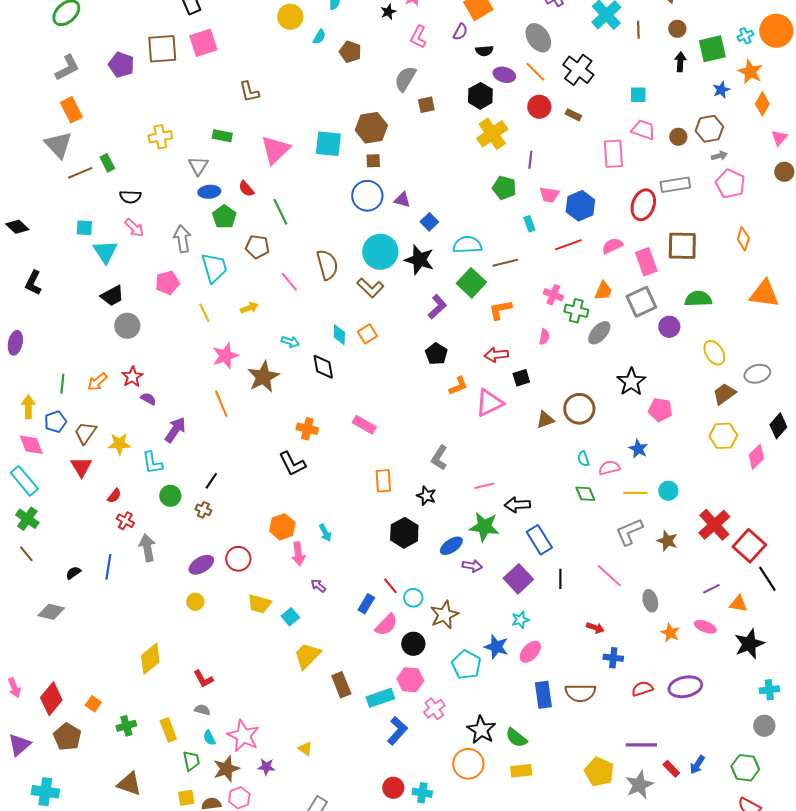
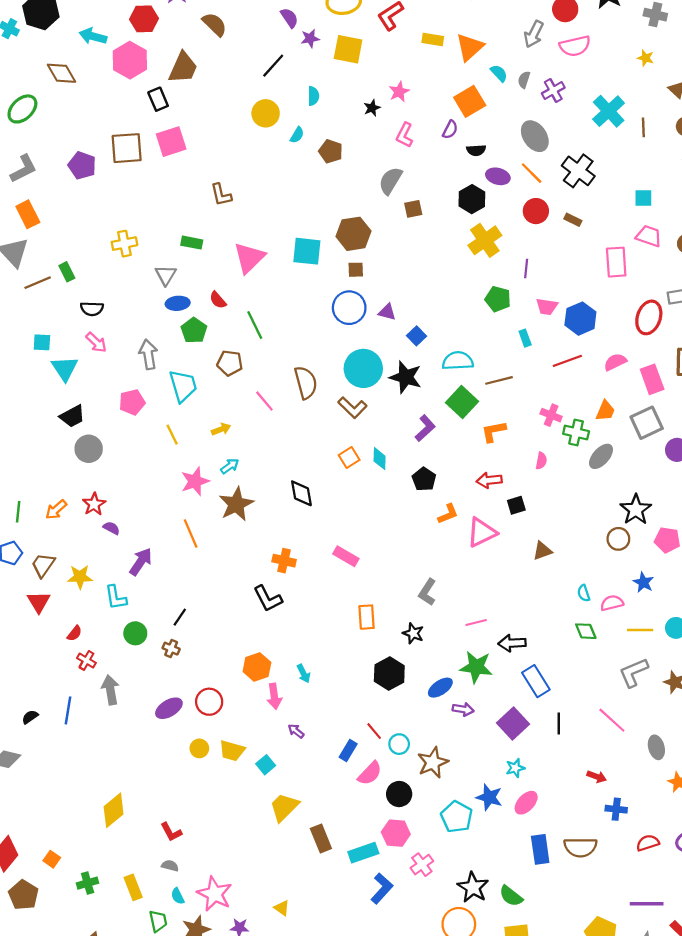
cyan diamond: (339, 335) -> (380, 459), moved
cyan arrow: (290, 342) -> (230, 466), moved, turned -54
brown circle: (579, 409) -> (618, 539), moved, size x0.7
yellow circle: (195, 602) -> (199, 748), moved

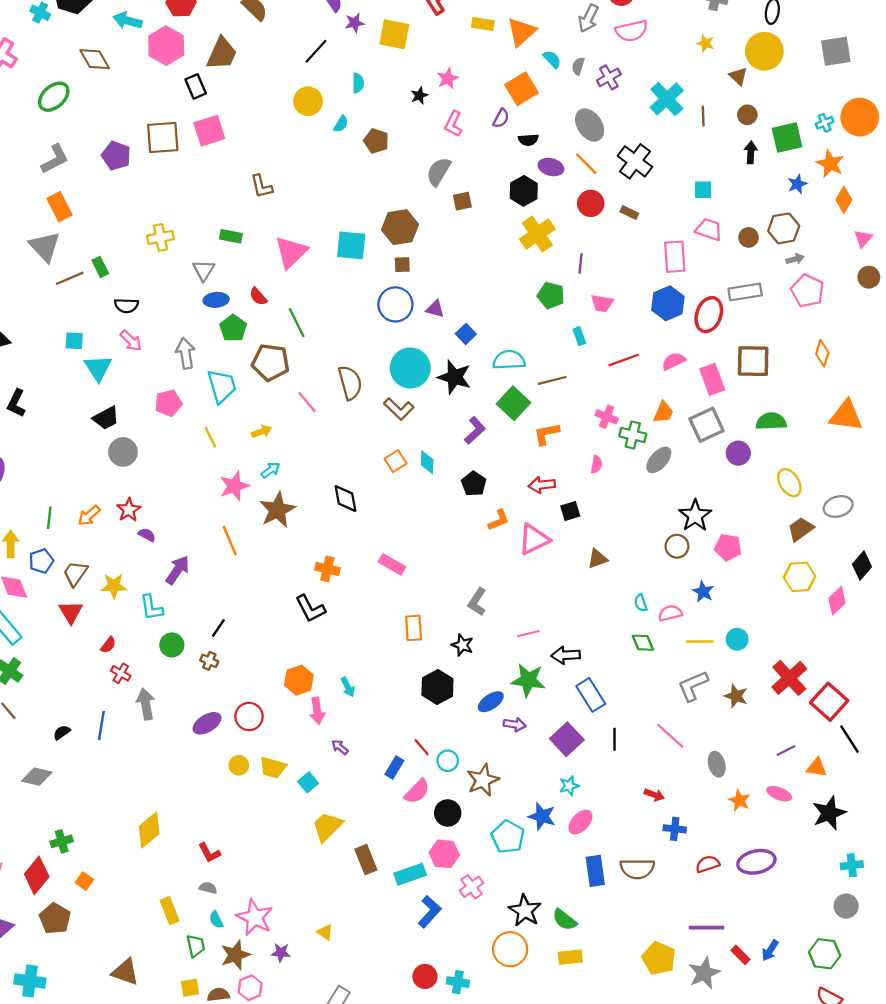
blue hexagon: (580, 319) -> (668, 303), moved
brown pentagon: (230, 363) -> (271, 362), size x1.4
green cross: (88, 883) -> (62, 841), moved

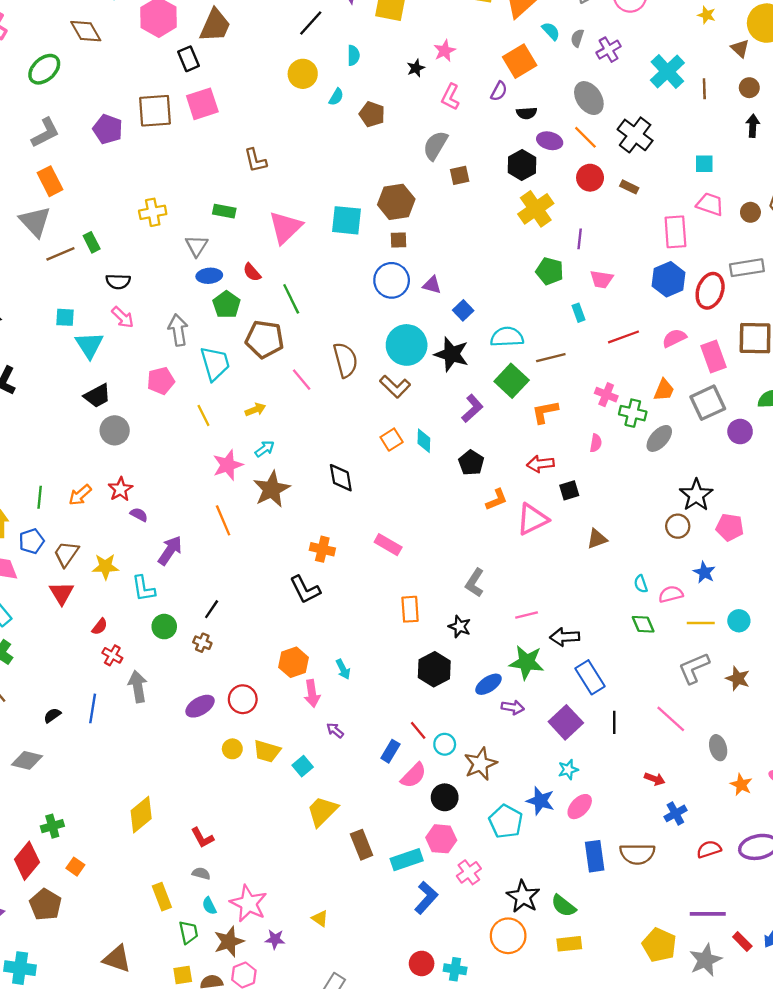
blue cross: (675, 829) -> (675, 813), turned -35

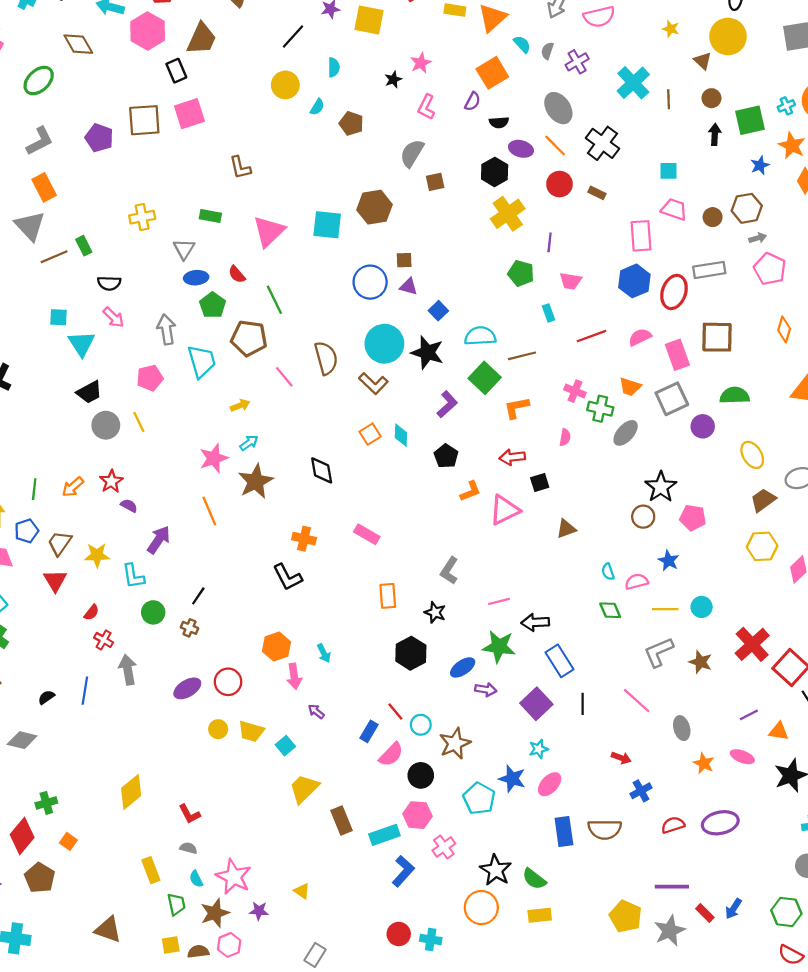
brown square: (398, 240) -> (404, 260), moved
orange trapezoid: (664, 390) -> (630, 387), turned 85
yellow line: (203, 415) -> (139, 422), moved

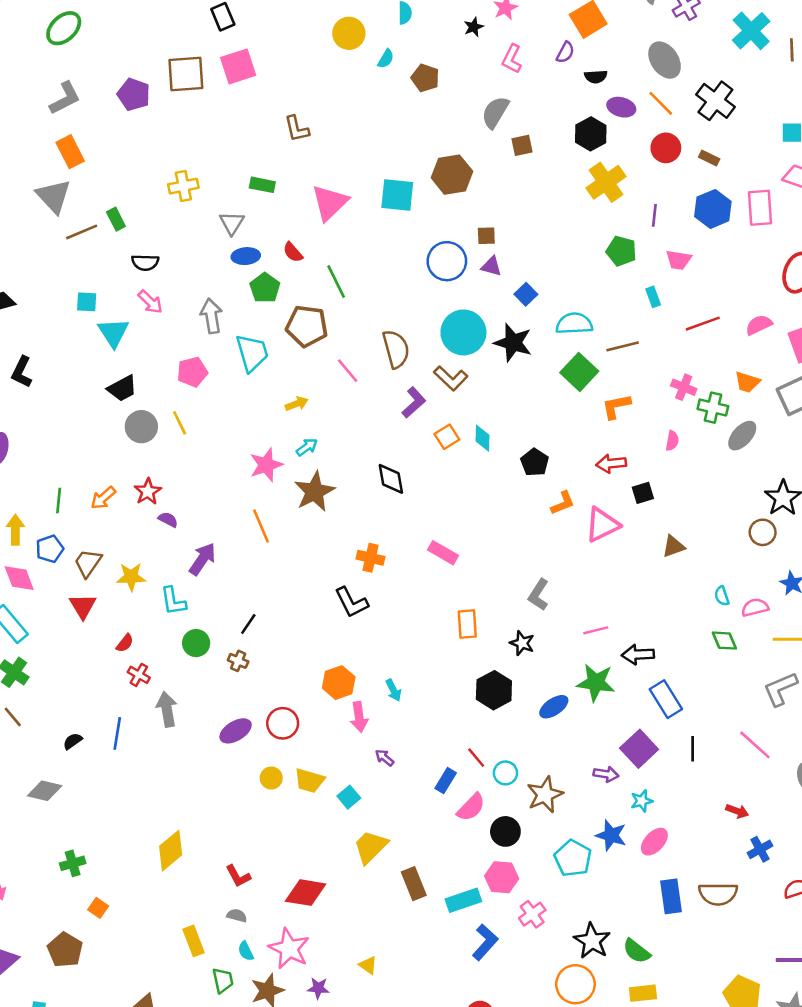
blue hexagon: (634, 281) -> (713, 209), moved
purple L-shape: (447, 404) -> (414, 402), moved
purple arrow: (486, 690) -> (606, 774), moved
red diamond: (22, 836) -> (306, 893), moved, turned 60

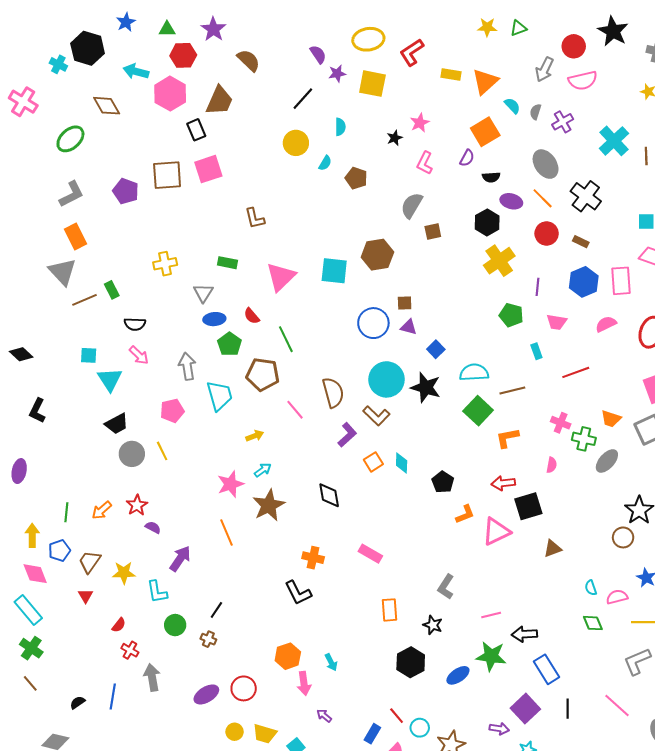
pink semicircle: (759, 325) -> (606, 324), moved
black square: (643, 493) -> (528, 506), size x1.6
red triangle: (83, 606) -> (86, 596), size x0.7

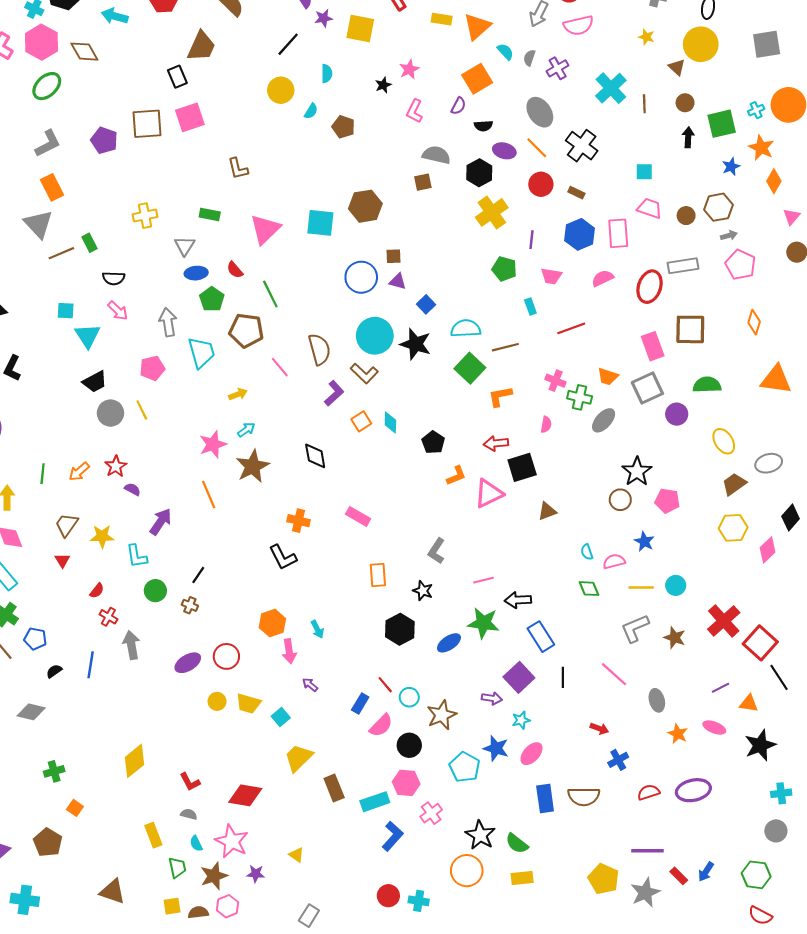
pink hexagon: (170, 94) -> (42, 42), moved
gray semicircle: (412, 205) -> (436, 155), moved, turned 72
blue pentagon: (59, 551) -> (35, 639), moved, turned 30

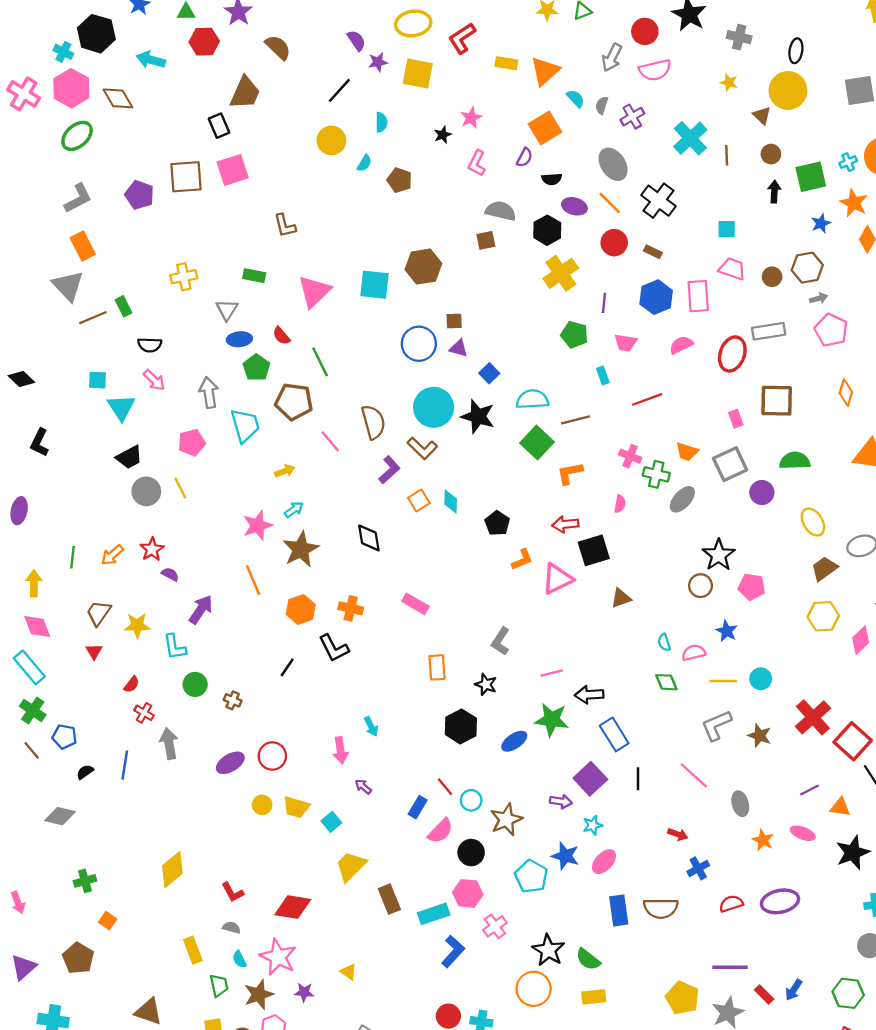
pink rectangle: (653, 346) -> (736, 419), size x0.6
black line: (198, 575) -> (287, 667), moved
orange hexagon: (272, 623) -> (301, 609), moved

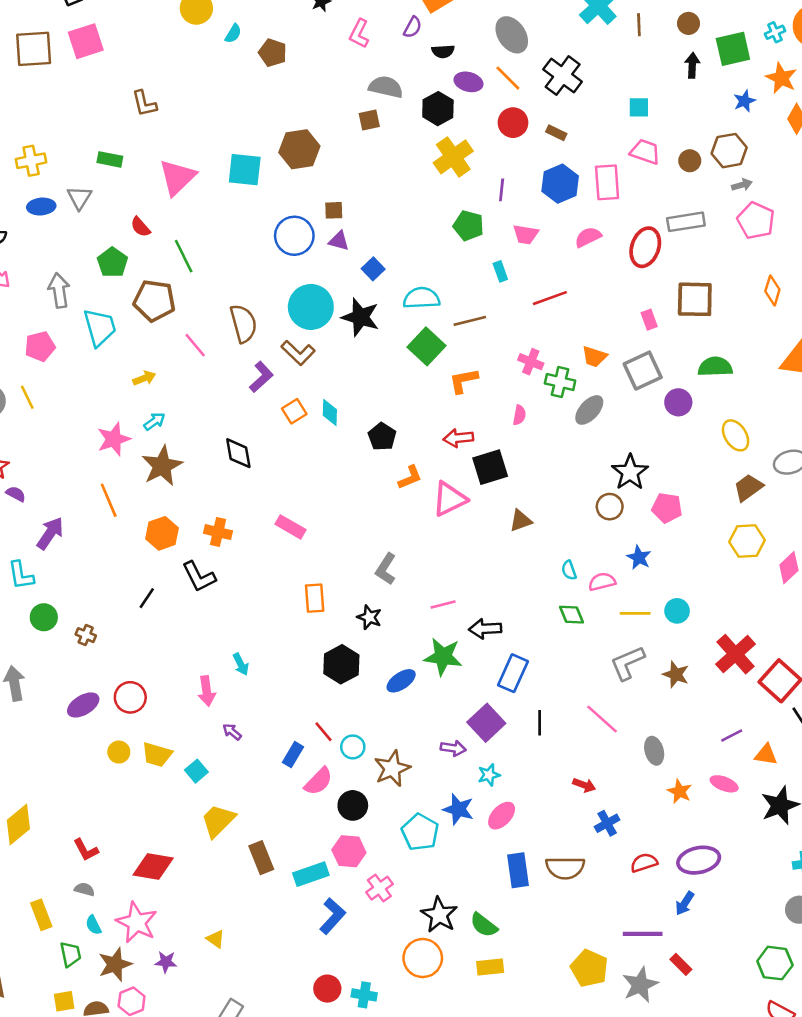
blue ellipse: (239, 339) -> (41, 207), moved
blue rectangle: (614, 734) -> (513, 673), turned 56
blue arrow: (794, 990) -> (685, 903), moved

